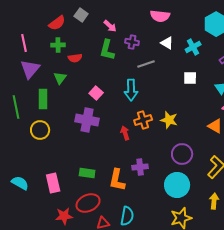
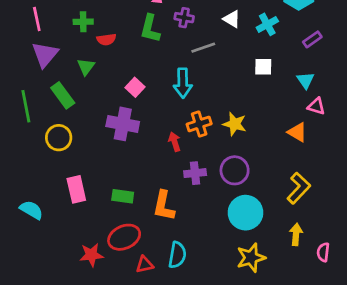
green rectangle: (43, 99) -> (63, 95), turned -36
purple circle: (182, 154) -> (235, 170), moved
purple cross: (140, 167) -> (195, 173), moved
pink rectangle: (53, 183) -> (76, 189), moved

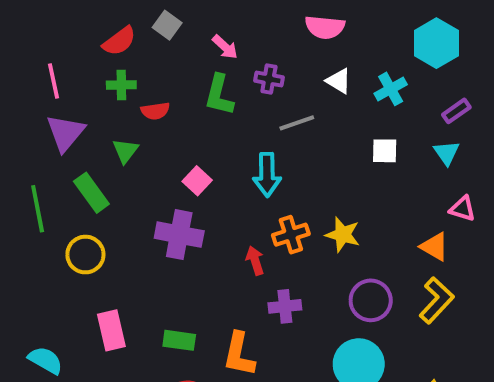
cyan triangle: (305, 80) -> (446, 153), moved
purple circle: (235, 170) -> (371, 300), moved
yellow L-shape: (299, 188) -> (436, 300), moved

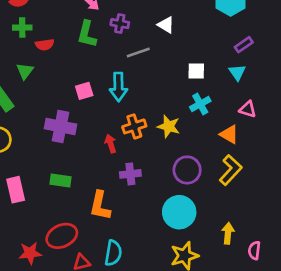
cyan cross: (391, 89) -> (200, 104), moved
pink square: (197, 181) -> (84, 91), moved, turned 30
green rectangle: (179, 340) -> (60, 181), moved

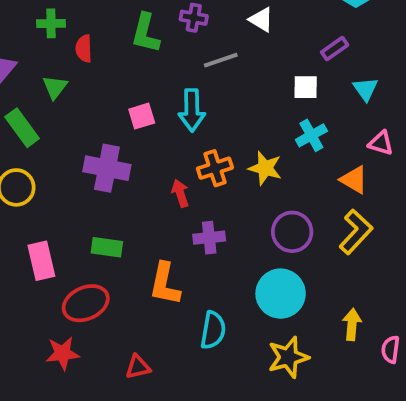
red semicircle: (45, 45) -> (84, 49), turned 96
purple rectangle: (244, 45) -> (335, 49), moved
red ellipse: (62, 236) -> (86, 303), moved
cyan semicircle: (113, 253) -> (213, 330), moved

